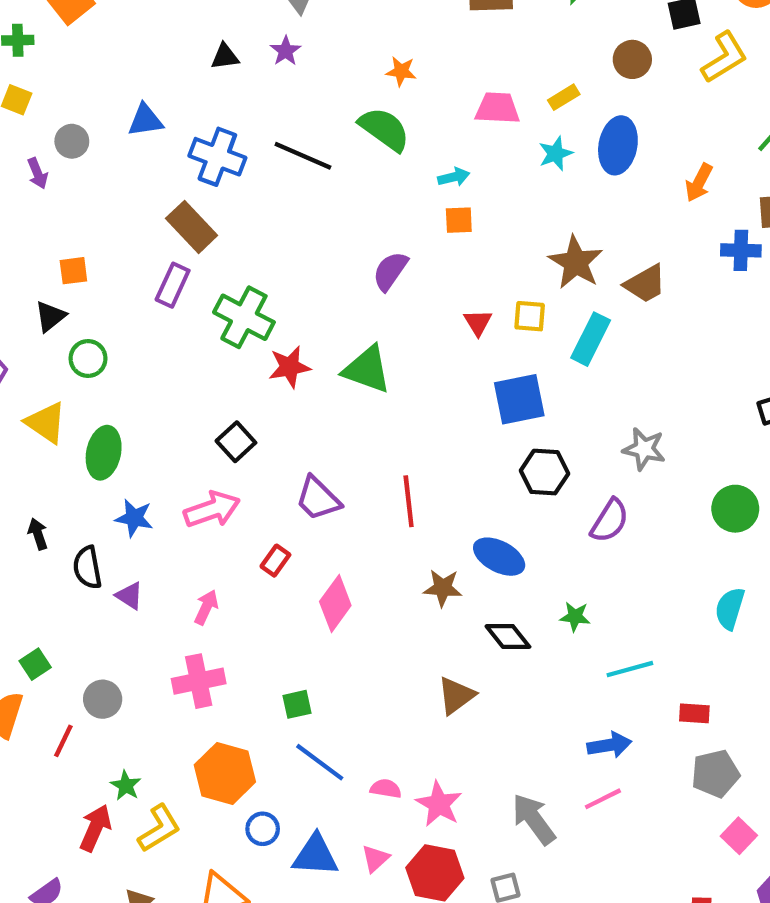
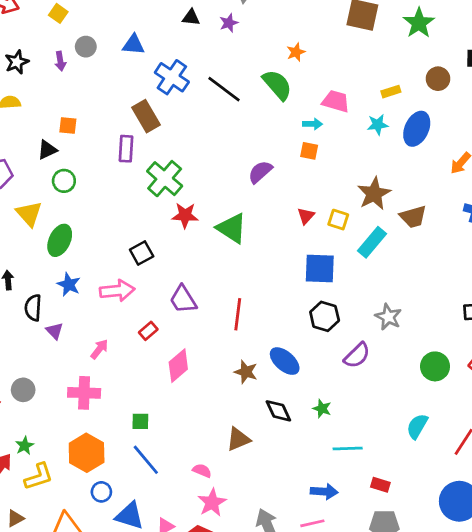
orange star: (401, 71) -> (296, 52), turned 30
pink trapezoid: (497, 108) -> (336, 101), moved
purple rectangle: (173, 285) -> (126, 149), turned -35
pink semicircle: (386, 789) -> (202, 471), moved

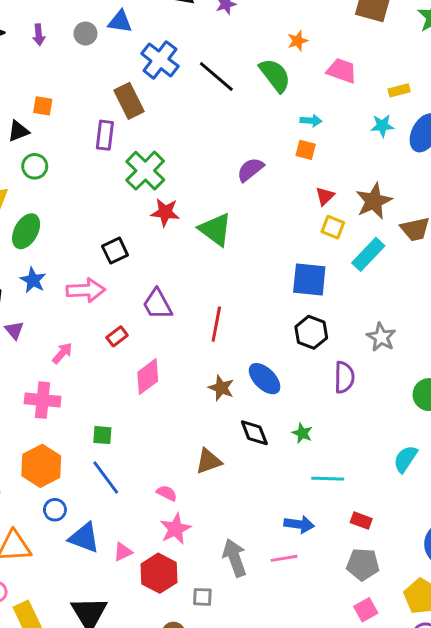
gray circle: (86, 47) -> (85, 34), moved
pink trapezoid: (336, 101) -> (342, 71), moved
red triangle: (306, 216) -> (325, 196), moved
purple semicircle: (357, 355) -> (344, 377), turned -48

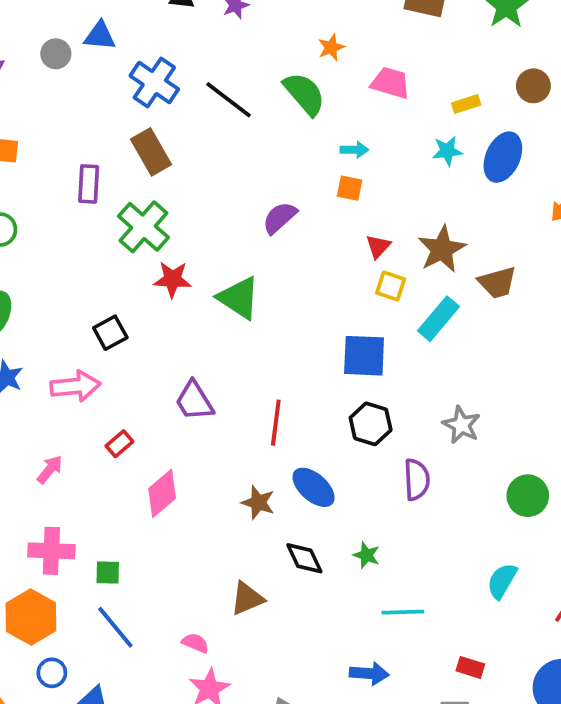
brown rectangle: (129, 101) -> (151, 152), moved
purple trapezoid: (157, 304) -> (194, 401), moved
red line: (216, 324) -> (276, 423), moved
pink cross: (43, 400) -> (51, 551), moved
red rectangle: (361, 521) -> (470, 667), moved

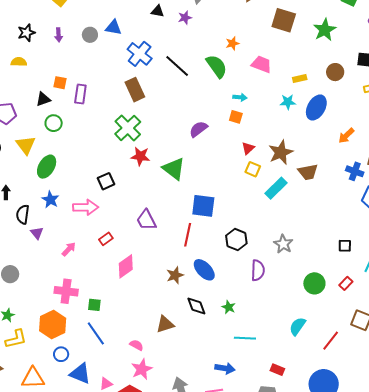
purple rectangle: (89, 184) -> (80, 94), moved
blue square: (364, 356) -> (203, 206), moved
brown star: (258, 503) -> (175, 275), turned 30

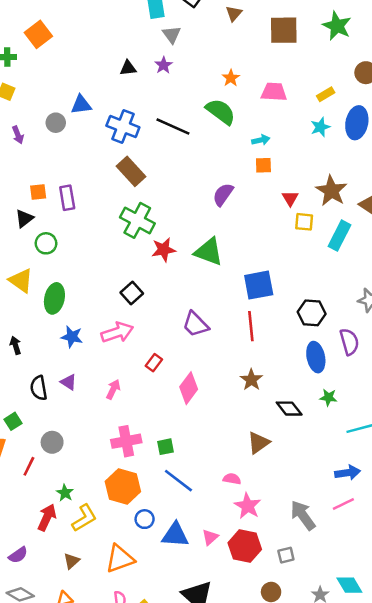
black semicircle: (23, 214) -> (39, 388), moved
blue ellipse: (204, 270) -> (316, 357), moved, turned 50

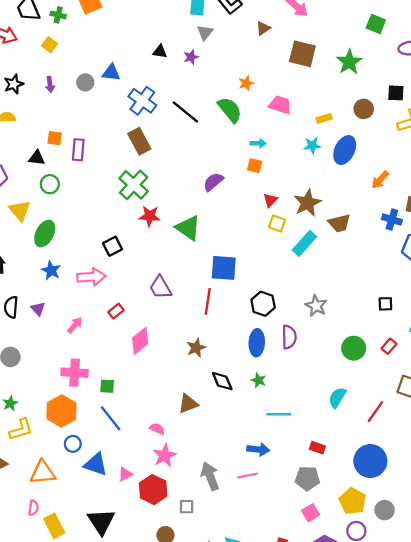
black triangle: (24, 218) -> (37, 158), turned 30

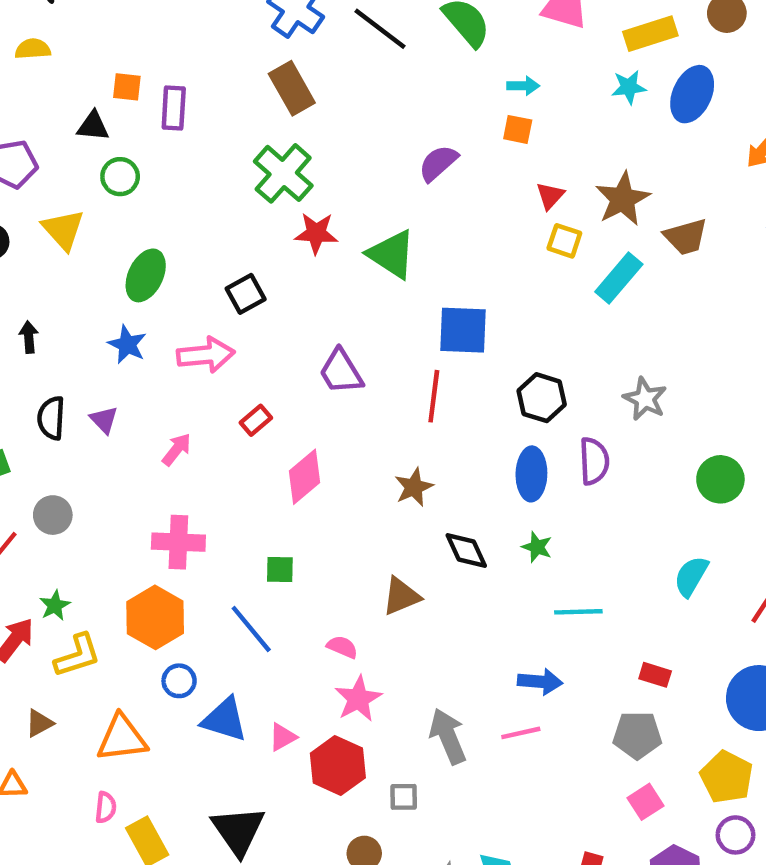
yellow rectangle: (324, 118) -> (650, 34), size x1.6
green ellipse: (45, 234) -> (146, 275), moved
green square: (107, 386) -> (280, 570), moved

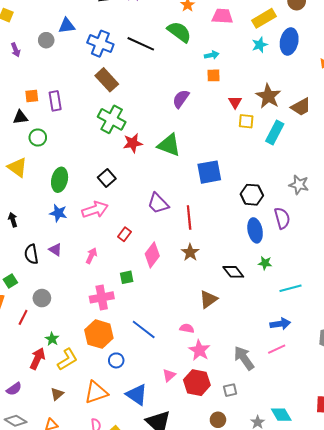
red line: (434, 396) -> (189, 217), moved
brown star: (414, 487) -> (190, 252), moved
green square: (280, 570) -> (127, 277), moved
blue triangle: (225, 720) -> (137, 395), moved, turned 30

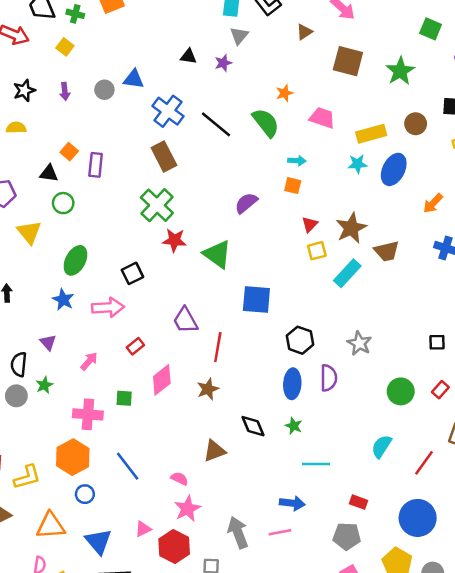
orange square: (32, 96) -> (69, 152), turned 32
yellow square: (246, 121) -> (317, 251), turned -35
black semicircle: (31, 254) -> (19, 364), moved
green star: (52, 339) -> (44, 385), moved

